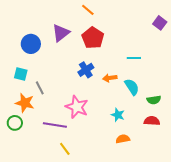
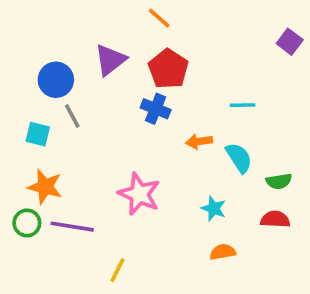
blue cross: (86, 70) -> (156, 109), moved, turned -35
gray line: (40, 88) -> (72, 116), moved
purple line: (55, 125) -> (72, 227), moved
yellow line: (65, 149) -> (118, 270), turned 64

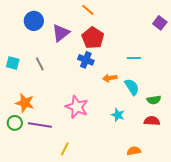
blue circle: (56, 80) -> (34, 21), moved
cyan square: (38, 134) -> (13, 63), moved
orange semicircle: (223, 252) -> (134, 151), moved

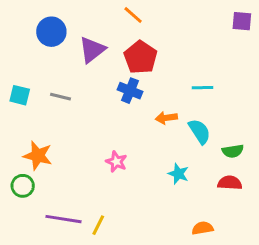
purple square: (160, 23) -> (242, 21), moved, turned -32
gray line: (40, 64) -> (60, 97), turned -48
pink star: (77, 107) -> (116, 162), size x0.6
purple line: (40, 125) -> (63, 219), moved

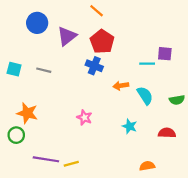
purple square: (242, 21) -> (165, 54), moved
green semicircle: (233, 151) -> (177, 100), moved
yellow line: (98, 225) -> (71, 164), turned 48

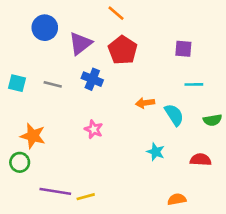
purple square: (165, 54) -> (183, 49), moved
cyan line: (147, 64) -> (194, 84), moved
blue cross: (94, 66) -> (92, 79), moved
pink star: (84, 117) -> (94, 129), moved

